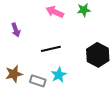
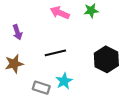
brown star: (14, 74) -> (14, 64), moved

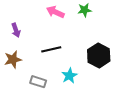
cyan star: (64, 81) -> (69, 76), moved

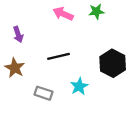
brown star: (13, 59) -> (15, 68), turned -30

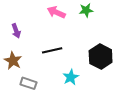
gray rectangle: (44, 93) -> (28, 83), moved

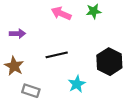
purple arrow: (16, 31) -> (17, 34), turned -72

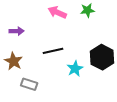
cyan star: (77, 84) -> (75, 69), moved

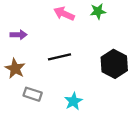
cyan star: (75, 69) -> (73, 101), moved

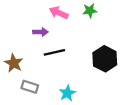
purple arrow: (19, 35) -> (40, 32), moved

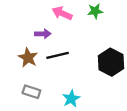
brown star: (14, 63) -> (28, 58), moved

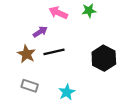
purple arrow: (43, 34) -> (40, 32), turned -32

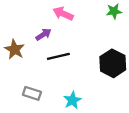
green star: (89, 11) -> (114, 11), moved
brown star: (26, 54) -> (15, 49), moved

